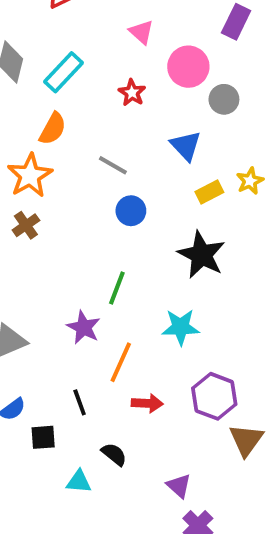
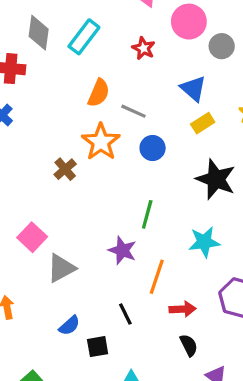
orange semicircle: (53, 129) -> (99, 93), moved
orange star: (30, 176) -> (101, 142), moved
yellow rectangle: (209, 192) -> (203, 123), moved
black semicircle: (114, 454) -> (189, 345), moved, turned 30

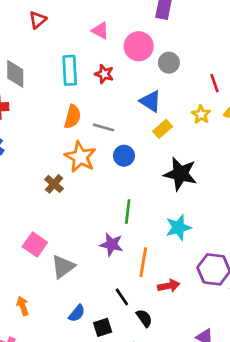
cyan rectangle: (84, 37) -> (70, 70), moved, turned -32
black semicircle: (189, 345) -> (144, 318), moved

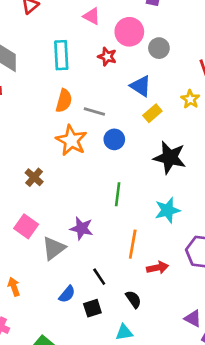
red star: (104, 74) -> (107, 57), moved
brown cross: (54, 184) -> (34, 177), moved
purple star: (112, 244) -> (82, 228), moved
black line: (122, 297) -> (99, 277), moved

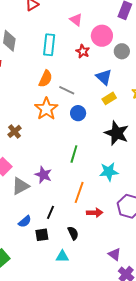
black line: (99, 277) -> (51, 212), turned 48

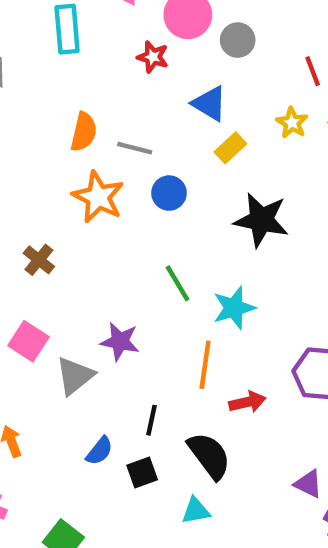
cyan rectangle: (49, 45) -> (67, 29), moved
green line: (74, 154) -> (178, 283), turned -36
cyan star: (109, 172) -> (234, 308), moved
black semicircle: (73, 233) -> (209, 456), size x1.6

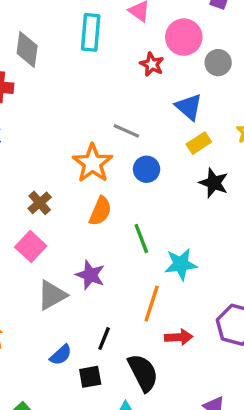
orange semicircle: (84, 132) -> (100, 211), moved
black star: (261, 220) -> (214, 183), moved, size x0.7
pink square: (28, 341) -> (31, 247), moved

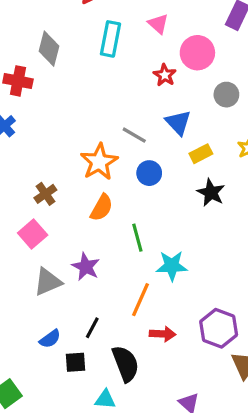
gray circle: (218, 63) -> (226, 95), moved
blue triangle: (189, 107) -> (178, 123), moved

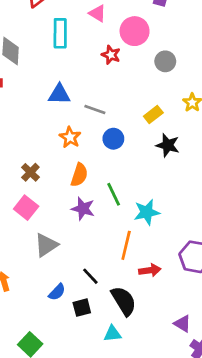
blue triangle: (178, 123) -> (59, 94), moved, turned -35
orange star: (99, 162) -> (70, 137), size x0.7
purple star: (86, 267) -> (83, 209), moved
black line: (92, 328) -> (90, 276), turned -60

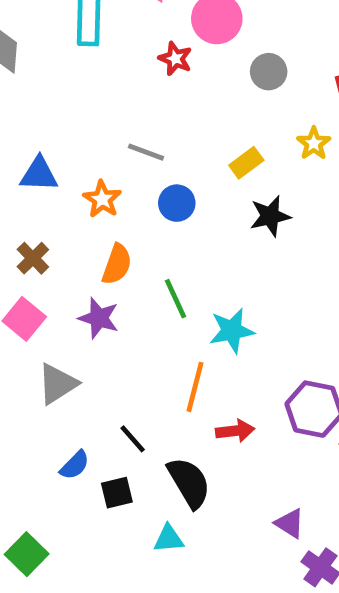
blue triangle: (59, 94) -> (39, 174), moved
black star: (168, 145) -> (270, 216), turned -30
purple star: (83, 209) -> (99, 318), moved

